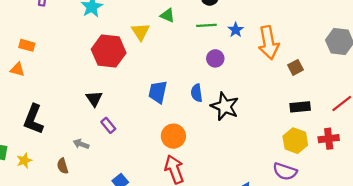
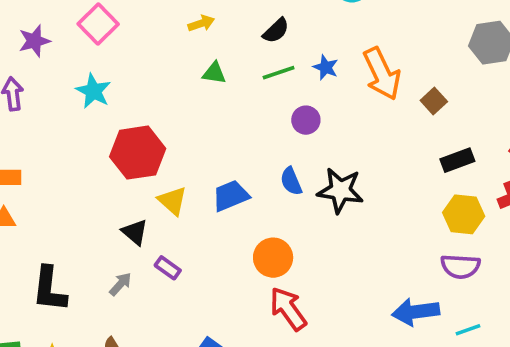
yellow triangle: (141, 32) -> (172, 201), moved
blue trapezoid: (158, 92) -> (231, 196), turned 70
gray arrow: (81, 144) -> (120, 284), moved, turned 126

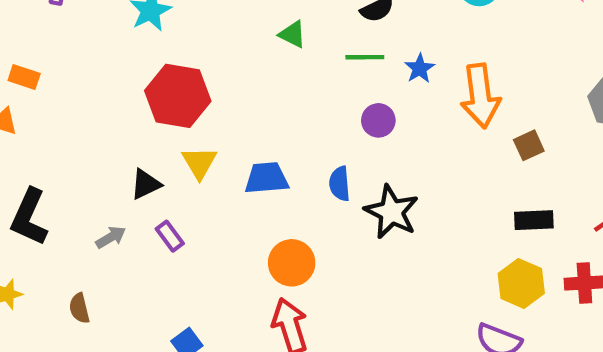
black triangle: (135, 232) -> (146, 184), turned 36

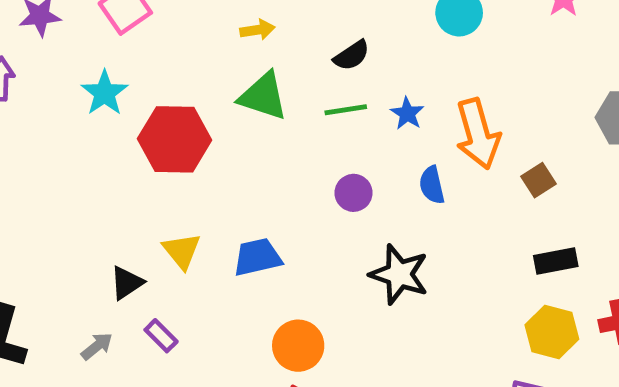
green triangle: (292, 34) -> (263, 96), size x1.6
red hexagon: (178, 96) -> (175, 139), moved
purple circle: (378, 120) -> (353, 193), moved
blue semicircle: (340, 184) -> (432, 185), moved

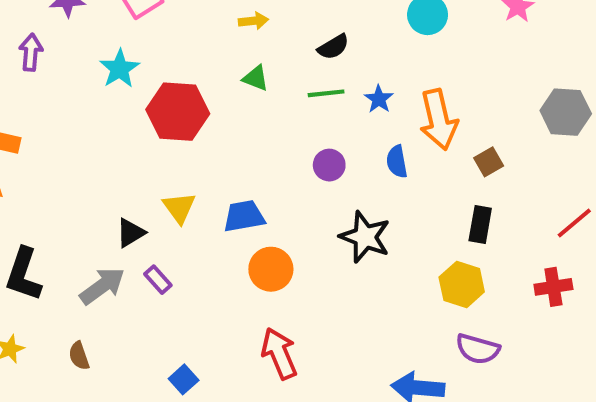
green triangle: (263, 96) -> (256, 78), size x0.6
black rectangle: (556, 261) -> (480, 225), moved, turned -72
yellow hexagon: (552, 332) -> (462, 285), moved
gray arrow: (97, 346) -> (102, 286), size x1.6
orange circle: (298, 346) -> (271, 269), moved

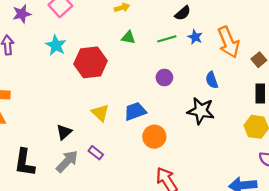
black semicircle: (333, 47) -> (183, 13), moved
blue semicircle: (397, 162) -> (212, 80), moved
purple circle: (329, 165) -> (164, 77), moved
black triangle: (130, 233) -> (64, 132), moved

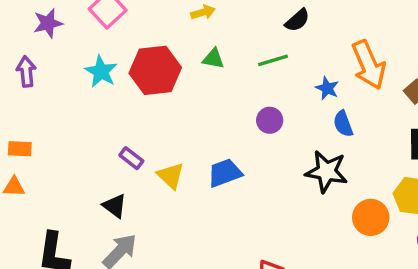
blue star: (195, 37) -> (327, 88), moved
red hexagon: (91, 62) -> (155, 70), moved
black triangle: (64, 132) -> (115, 206), turned -42
orange circle: (154, 137) -> (371, 217), moved
purple rectangle: (96, 153) -> (131, 158), moved

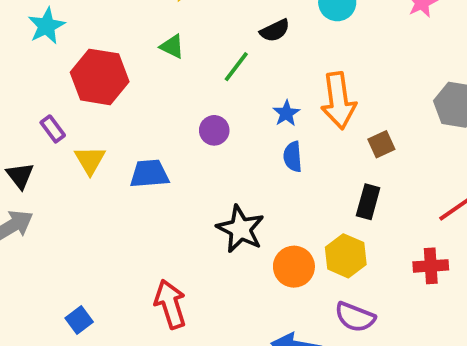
green line: (273, 60) -> (236, 67), turned -52
red hexagon: (155, 70) -> (100, 77), moved
black star: (326, 172) -> (240, 229), moved

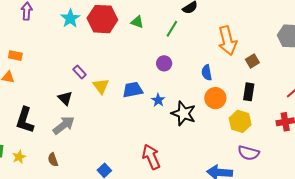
red hexagon: (100, 77) -> (102, 19), moved
blue star: (286, 113) -> (158, 100), moved
orange circle: (294, 267) -> (215, 98), moved

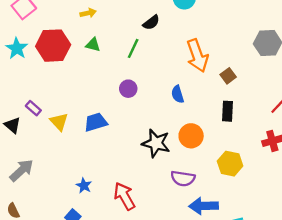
black triangle: (65, 98) -> (12, 125), moved
orange circle: (215, 98) -> (191, 136), moved
blue star: (158, 100) -> (84, 186), moved
yellow hexagon: (240, 121) -> (230, 164), moved
purple semicircle: (249, 153) -> (183, 178), moved

